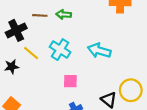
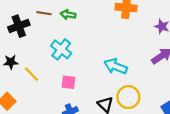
cyan arrow: (99, 51) -> (116, 66), moved
yellow line: (31, 53) -> (31, 74), moved

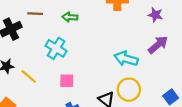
green arrow: (68, 15) -> (70, 17), moved
cyan arrow: (116, 66) -> (126, 59), moved

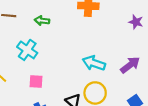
purple star: (155, 15) -> (136, 22), moved
purple arrow: (158, 45) -> (130, 65), moved

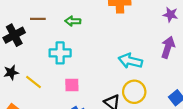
cyan cross: (27, 50) -> (60, 53), turned -30
purple arrow: (130, 65) -> (168, 47), moved, turned -30

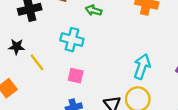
cyan arrow: (130, 61) -> (142, 66), turned 80

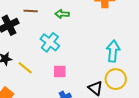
cyan cross: (72, 40) -> (50, 42), turned 36

